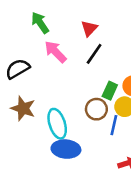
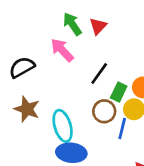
green arrow: (40, 23) -> (72, 24), moved
black line: (94, 54) -> (99, 74), moved

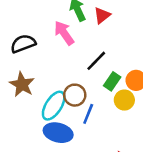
brown circle: (104, 111) -> (75, 95), moved
cyan ellipse: (63, 126) -> (54, 106), turned 40
blue line: (122, 128) -> (88, 114), moved

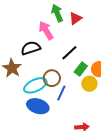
black semicircle: (23, 44) -> (31, 48), moved
cyan ellipse: (54, 106) -> (35, 85), turned 30

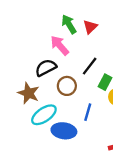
brown circle: (52, 78) -> (67, 86), moved
cyan ellipse: (35, 85) -> (44, 115), moved

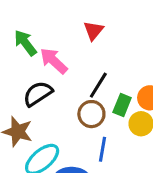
green arrow: (69, 24) -> (25, 43), moved
brown circle: (67, 86) -> (91, 114), moved

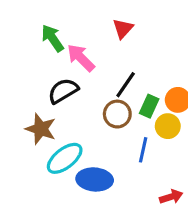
blue line: (102, 149) -> (143, 150), moved

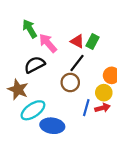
red triangle: (123, 28) -> (77, 41), moved, turned -48
green rectangle: (149, 106) -> (92, 41), moved
red arrow: (171, 197) -> (103, 108), moved

